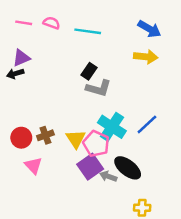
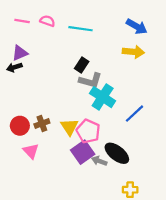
cyan cross: (112, 127) -> (103, 97), moved

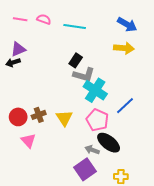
pink pentagon: (88, 131) -> (97, 120), moved
purple square: (83, 152) -> (85, 169), moved

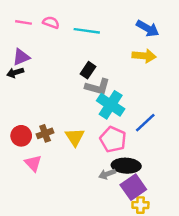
black ellipse: (109, 143) -> (126, 166), turned -35
gray arrow: (92, 150) -> (107, 174), turned -40
purple square: (85, 169) -> (133, 187), moved

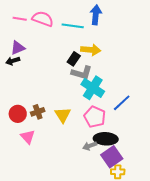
pink semicircle: (51, 22) -> (43, 19), size x1.5
blue arrow: (148, 28) -> (96, 15), moved, turned -114
yellow arrow: (144, 56) -> (91, 50), moved

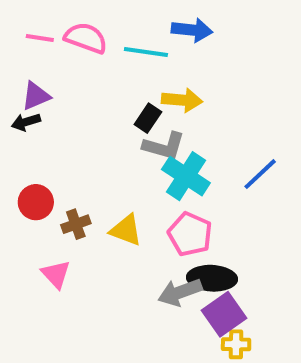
blue arrow: (96, 15) -> (192, 30), turned 90
blue line: (122, 103) -> (260, 174), moved
red circle: (18, 114) -> (36, 202), moved
yellow triangle: (63, 115) -> (126, 230), turned -36
gray arrow: (90, 146) -> (180, 292), size x1.5

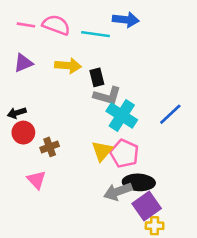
yellow arrow: (182, 100) -> (68, 66), moved
black rectangle: (148, 118) -> (97, 77), turned -48
black arrow: (26, 122) -> (17, 113), moved
yellow triangle: (126, 230) -> (102, 151), moved, turned 50

